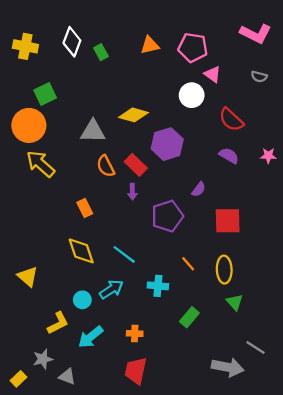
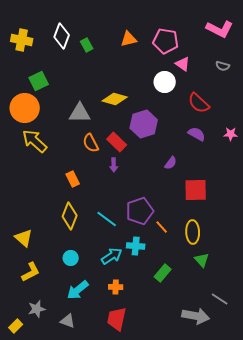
purple pentagon: (167, 216) -> (140, 211), moved
yellow diamond: (81, 251) -> (70, 216), turned 40
cyan arrow: (111, 289) -> (112, 256), moved
yellow L-shape: (58, 323) -> (31, 272), moved
gray triangle: (67, 377) -> (68, 321), moved

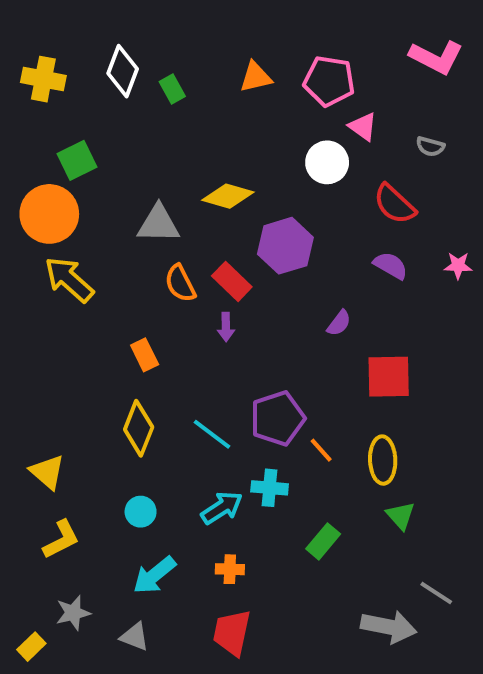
gray semicircle: (223, 66) -> (430, 146), moved

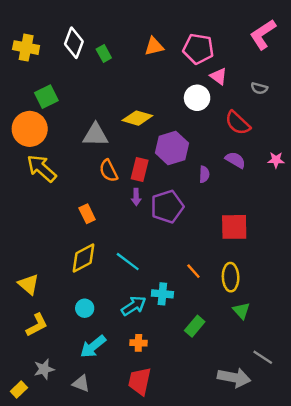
pink L-shape: (436, 57) -> (263, 34), turned 120
red rectangle: (232, 281) -> (140, 170), turned 60
purple semicircle: (339, 323) -> (204, 174), moved, turned -35
purple pentagon: (277, 418) -> (167, 207), moved
yellow diamond: (139, 428) -> (83, 258), turned 40

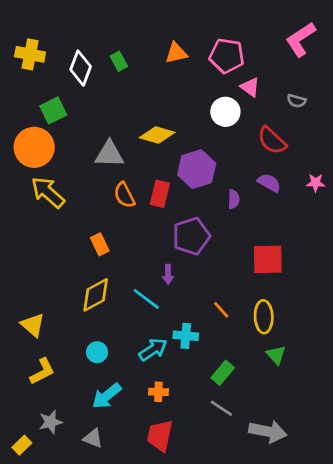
white diamond: (74, 43) -> (81, 68), moved
purple arrow: (136, 197) -> (168, 274), moved
gray line: (263, 357) -> (221, 408), moved

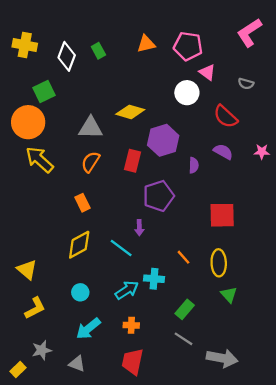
orange semicircle: (124, 195) -> (91, 162), moved, turned 60

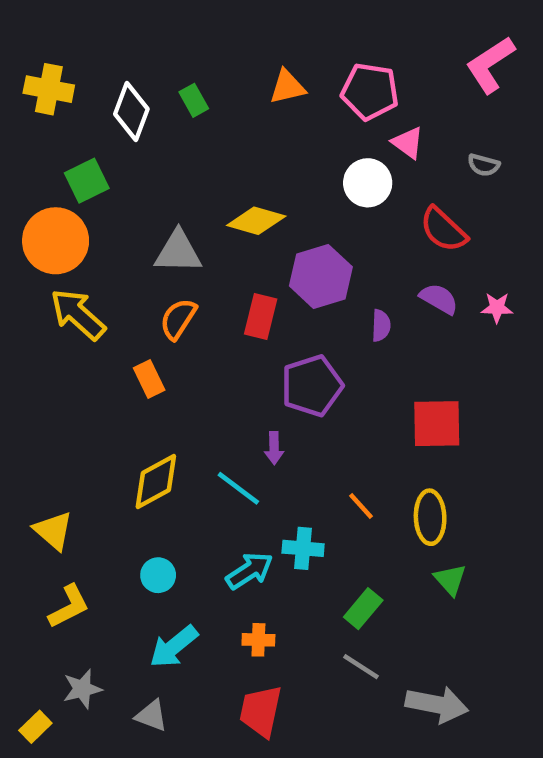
pink star: (262, 152) -> (497, 308), moved
orange rectangle: (83, 203) -> (149, 379), moved

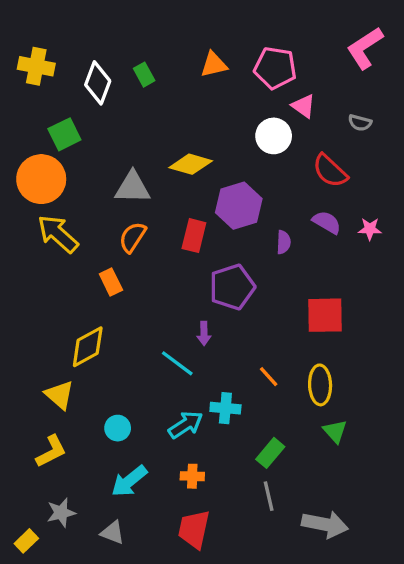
yellow diamond: (156, 482) -> (88, 347), moved
yellow triangle: (53, 531) -> (59, 395), moved
gray line: (361, 667) -> (269, 496), turned 44

